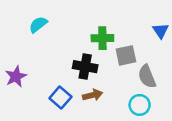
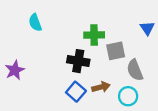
cyan semicircle: (38, 25) -> (35, 23), turned -72
brown arrow: (93, 95) -> (101, 87), moved
blue square: (60, 97) -> (76, 92), moved

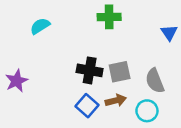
cyan semicircle: (35, 23) -> (40, 26), turned 78
green cross: (94, 35) -> (109, 17), moved
gray square: (116, 51) -> (120, 72), moved

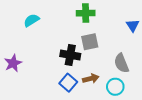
gray square: (120, 72) -> (90, 42), moved

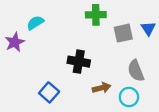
gray square: (90, 42) -> (123, 33), moved
purple star: (13, 63) -> (15, 42), moved
blue square: (68, 83) -> (49, 92), moved

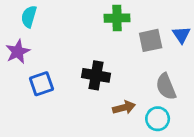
cyan semicircle: (35, 23) -> (29, 17), moved, turned -42
blue square: (49, 92) -> (41, 84), moved, turned 30

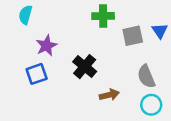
purple star: (18, 52) -> (46, 46), moved
black cross: (96, 75) -> (85, 67), turned 30
cyan circle: (158, 119) -> (151, 105), moved

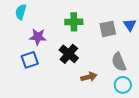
green cross: (103, 16) -> (74, 22), moved
purple star: (46, 46) -> (38, 37), turned 30

